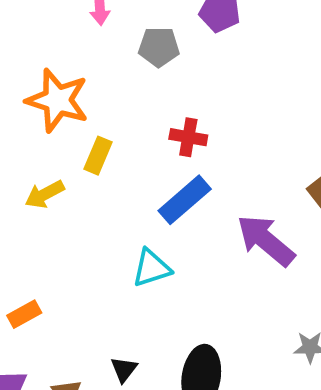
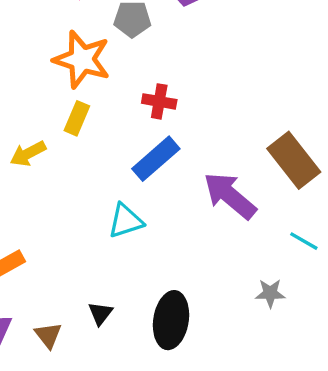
orange star: (57, 100) -> (82, 59), moved

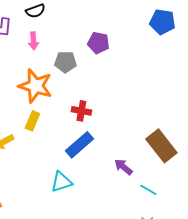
purple arrow: (230, 196) -> (123, 167), size x0.6
cyan line: (304, 241) -> (148, 190), moved

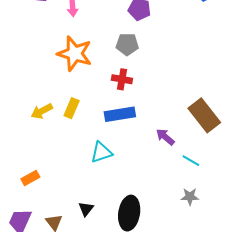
gray pentagon: (65, 62) -> (127, 44), moved
yellow rectangle: (32, 121) -> (72, 108), moved
blue rectangle: (79, 145) -> (120, 114), turned 32

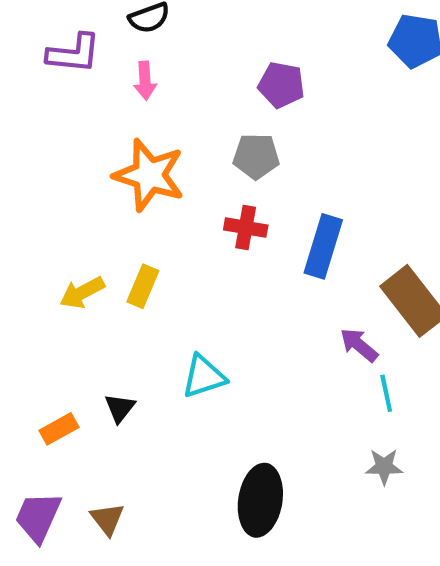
blue rectangle: (120, 114) -> (323, 246), moved, turned -64
purple arrow: (165, 137) -> (359, 345), moved
cyan line: (191, 161) -> (386, 393), turned 48
black triangle: (86, 209) -> (120, 408), moved

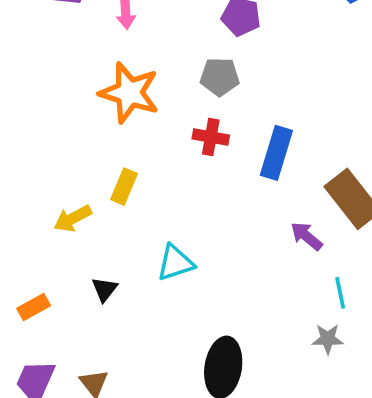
yellow arrow: (82, 293) -> (73, 218), moved
cyan line: (386, 393) -> (340, 293), moved
orange rectangle: (59, 429) -> (34, 307), moved

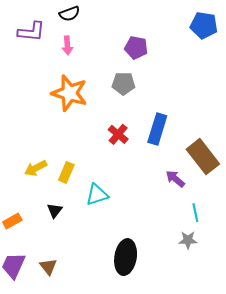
red cross: (211, 137) -> (118, 134), moved, turned 30
yellow rectangle: (124, 187) -> (66, 172), moved

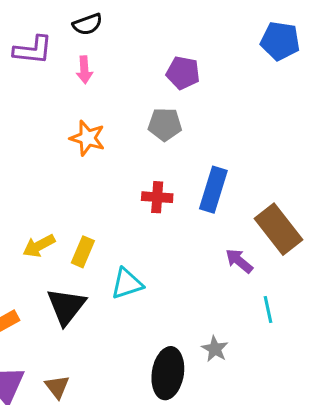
orange star: (69, 93) -> (87, 138), size x0.7
red cross: (118, 134) -> (157, 197), turned -36
black triangle: (55, 210) -> (66, 306), size x1.8
gray star: (188, 240) -> (215, 349), moved, turned 30

